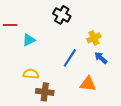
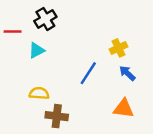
black cross: (62, 15) -> (45, 19), moved, turned 30
orange triangle: (88, 84) -> (124, 108), moved

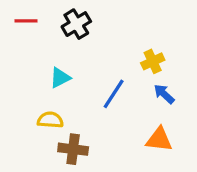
black cross: (45, 19) -> (76, 24), moved
red line: (13, 32) -> (26, 21), moved
cyan triangle: (37, 50) -> (60, 78), moved

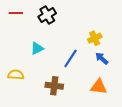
yellow semicircle: (50, 120) -> (16, 75), moved
brown cross: (73, 149) -> (54, 86), moved

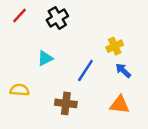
red line: (16, 13) -> (20, 16), turned -48

